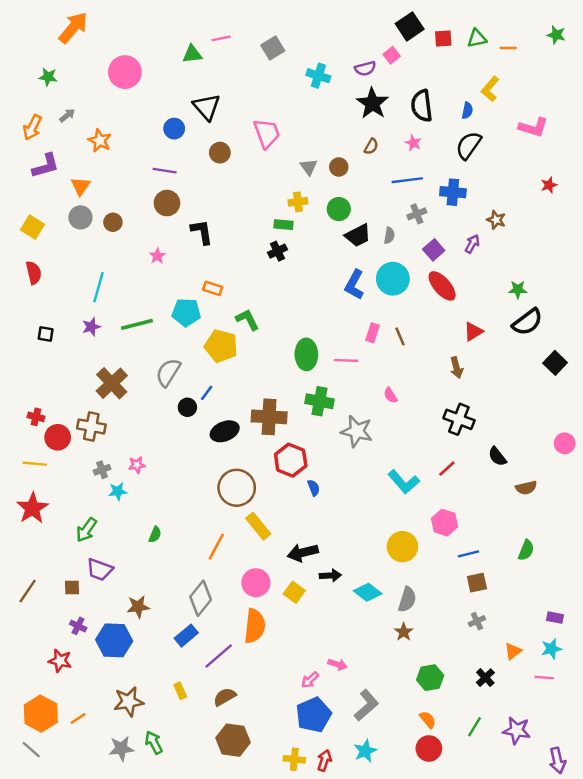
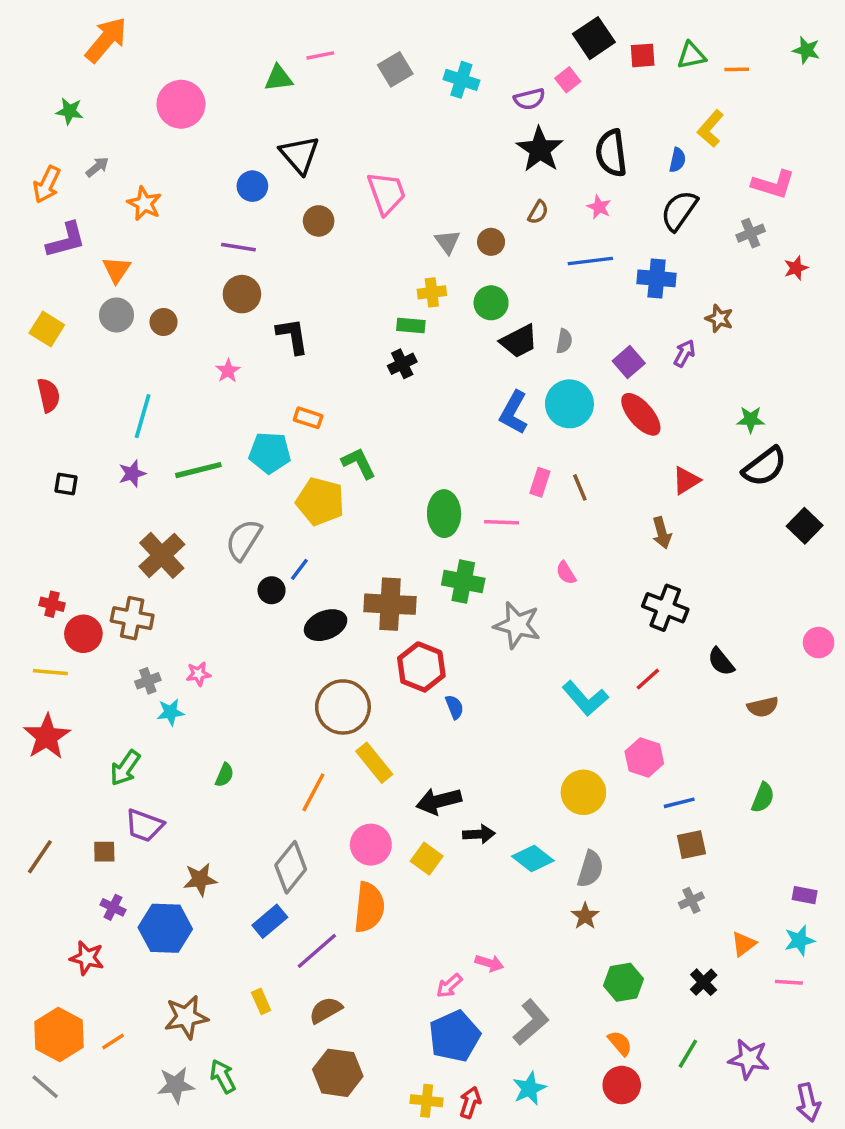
cyan cross: (318, 76) -> (461, 80), moved
gray cross: (417, 214) -> (751, 233), moved

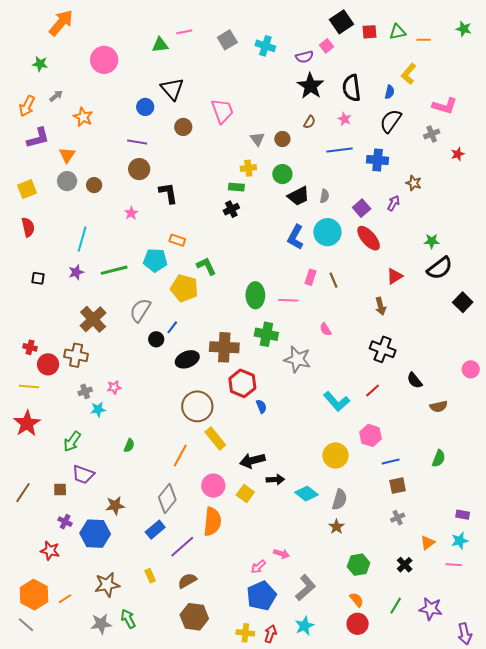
yellow square: (47, 329) -> (27, 189), turned 36

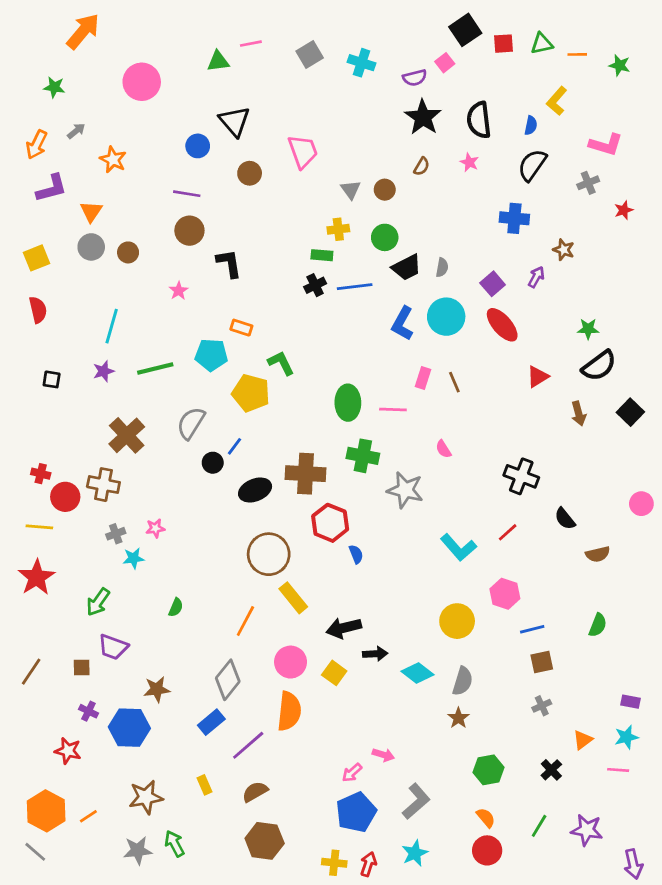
green star: (464, 29) -> (620, 65), moved
blue line: (340, 150) -> (355, 287), moved
brown arrow: (381, 306) -> (579, 414), moved

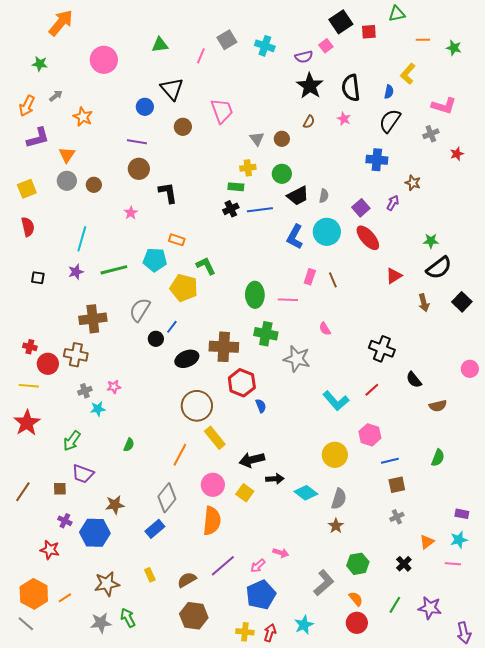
pink line: (251, 44) -> (201, 56), moved, turned -56
green triangle: (542, 44) -> (397, 14), moved
brown cross: (127, 435) -> (93, 319), turned 36
purple line: (248, 745) -> (223, 566), moved
gray L-shape: (416, 801) -> (324, 583), moved

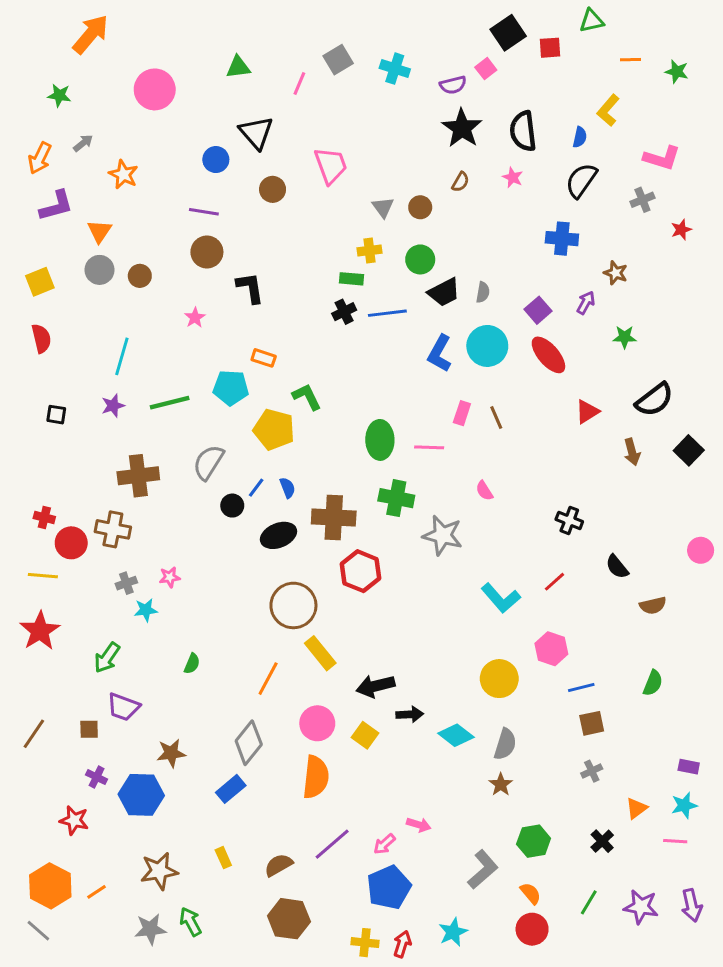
green star: (431, 241) -> (625, 337), moved
black cross: (382, 349) -> (569, 520), size x0.7
blue semicircle: (261, 406) -> (287, 488), moved
purple arrow: (464, 633) -> (692, 905), moved

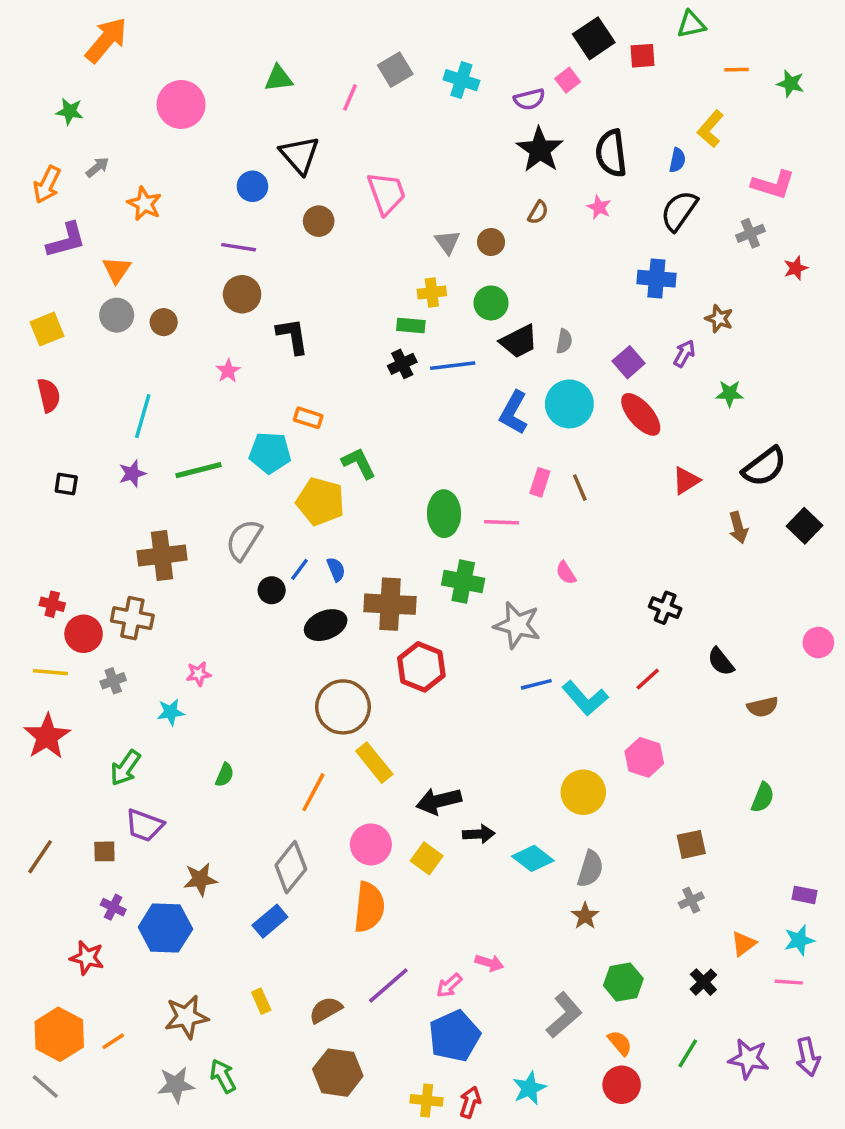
gray cross: (126, 583) -> (113, 681), moved
blue line: (581, 688) -> (536, 684), moved

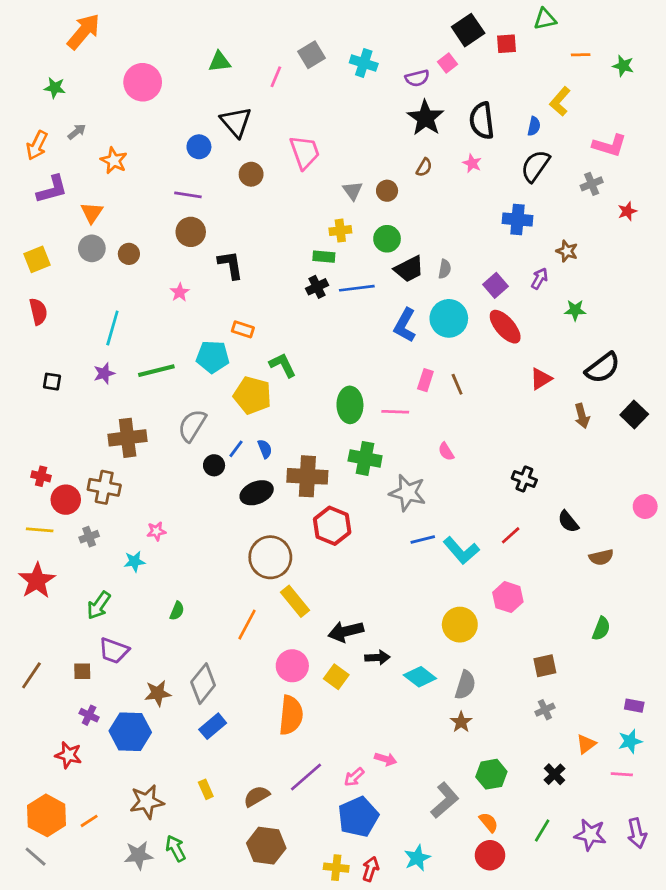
gray diamond: (291, 867) -> (203, 684), moved

